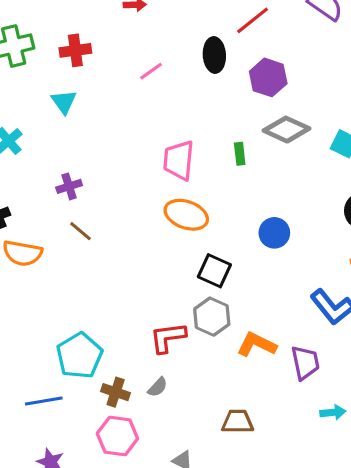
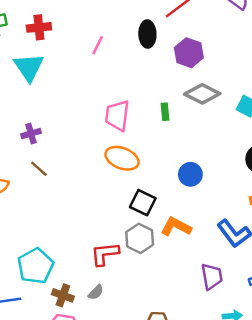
pink line: (151, 71) -> (98, 45), turned -30
cyan triangle: (64, 102) -> (29, 67), size x1.5
orange L-shape: (257, 345) -> (176, 227), moved

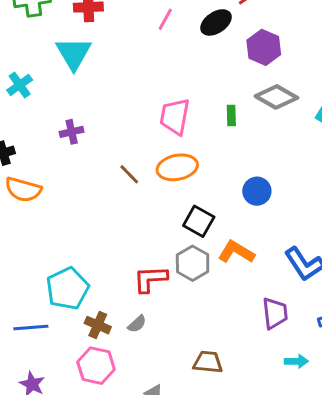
black ellipse: (147, 34) -> (216, 22), turned 55
pink line: (98, 45) -> (165, 19), moved
orange ellipse: (122, 158) -> (177, 167), turned -36
brown line: (39, 169) -> (129, 174), moved

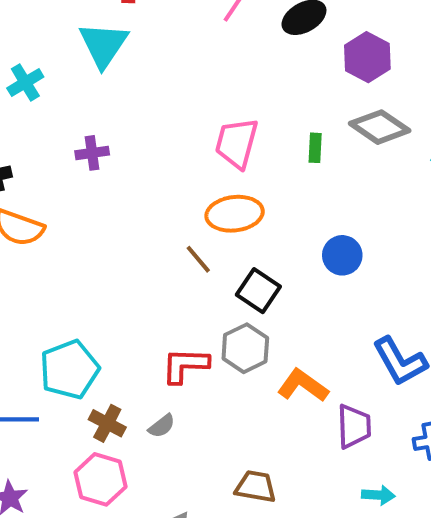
brown line: (129, 174) -> (198, 259), moved
orange L-shape: (236, 252) -> (303, 385), moved

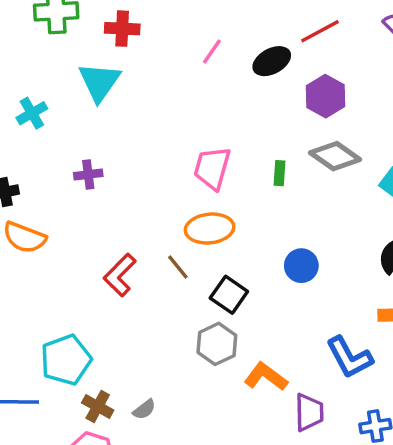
red L-shape: (185, 365) -> (120, 275), moved, turned -48

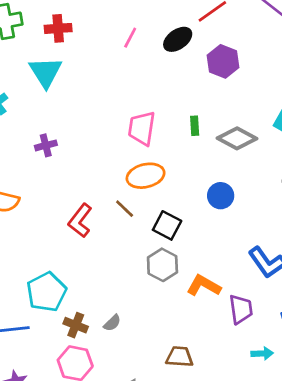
gray diamond: (335, 156) -> (237, 138), moved

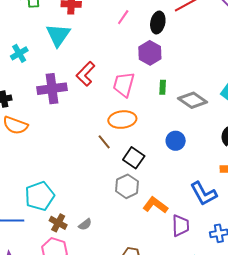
black ellipse: (178, 39) -> (158, 22), turned -50
purple hexagon: (223, 61) -> (150, 53), moved
purple cross: (46, 145) -> (52, 89), size x1.8
red L-shape: (80, 221) -> (86, 74), moved

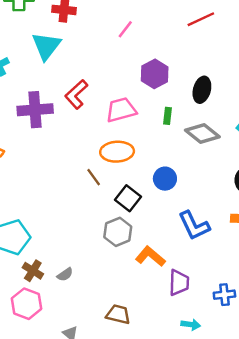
black ellipse: (158, 22) -> (202, 90), moved
pink trapezoid: (124, 85) -> (121, 110), turned 56
blue circle: (176, 141) -> (165, 179), moved
blue L-shape: (204, 194) -> (194, 226), moved

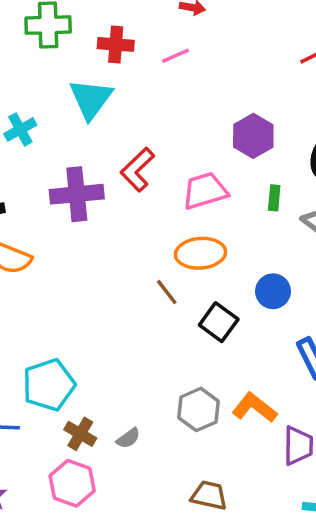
pink line: (125, 29) -> (175, 56), moved, turned 30
gray hexagon: (118, 232) -> (199, 409), moved

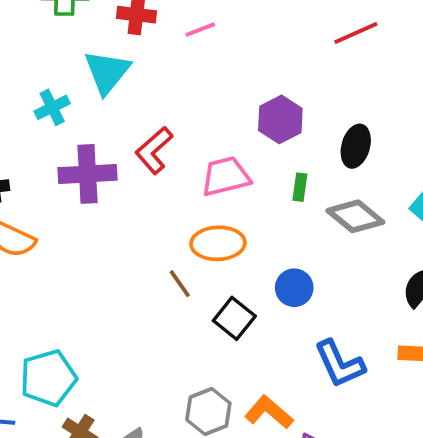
cyan cross: (20, 129) -> (52, 107), moved

